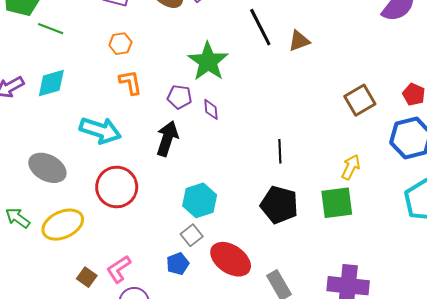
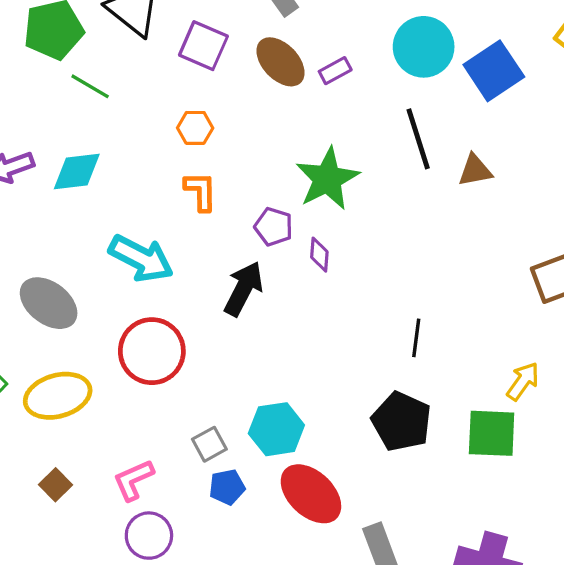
cyan hexagon: (200, 200) -> (276, 429), moved
gray square: (192, 235) -> (209, 444), moved
brown square: (87, 277) -> (56, 485), moved

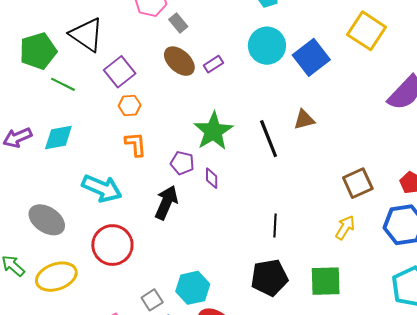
purple square: (203, 46) -> (120, 72), moved, turned 32
black line: (418, 139) -> (269, 139), moved
yellow arrow: (523, 381) -> (345, 228), moved
black pentagon: (401, 421) -> (269, 278), turned -30

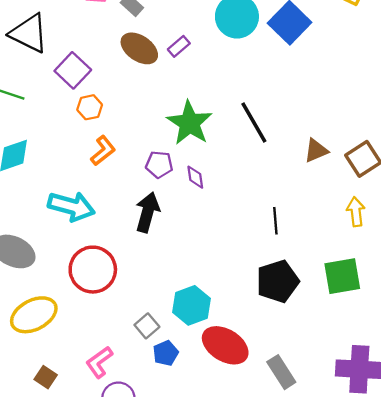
brown triangle: (304, 120) -> (316, 151), moved
orange L-shape: (136, 144) -> (103, 151), turned 64
yellow arrow: (345, 228) -> (356, 212), turned -30

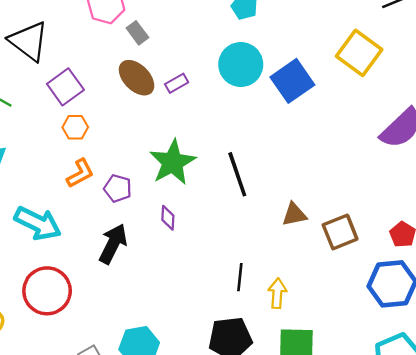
purple pentagon: (159, 165) -> (118, 188), moved
yellow arrow: (356, 212) -> (277, 293), moved

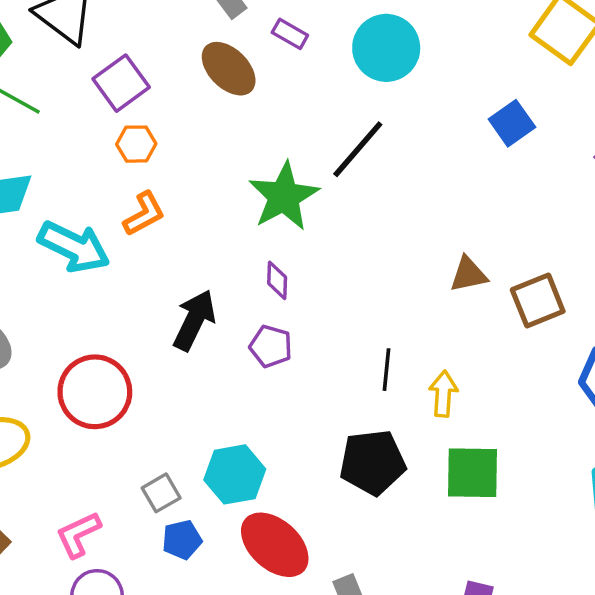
blue square: (292, 81) -> (512, 123), moved, size x0.7
purple rectangle: (177, 83) -> (290, 34), moved, turned 60
black line: (237, 174) -> (358, 149), moved, turned 60
purple pentagon: (118, 188) -> (271, 346), moved
cyan arrow: (38, 223) -> (74, 247), moved

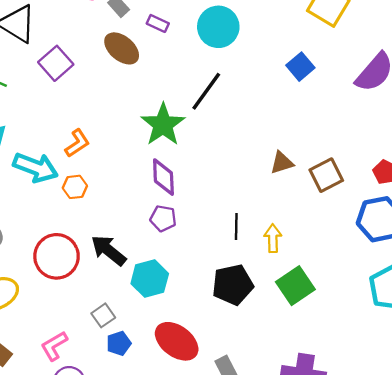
orange hexagon: (136, 144) -> (75, 187), moved
purple diamond: (277, 280) -> (163, 177), size x1.6
black arrow: (194, 320) -> (109, 250), moved, turned -72
green square: (472, 473) -> (295, 286), turned -30
cyan hexagon: (235, 474) -> (150, 279), moved

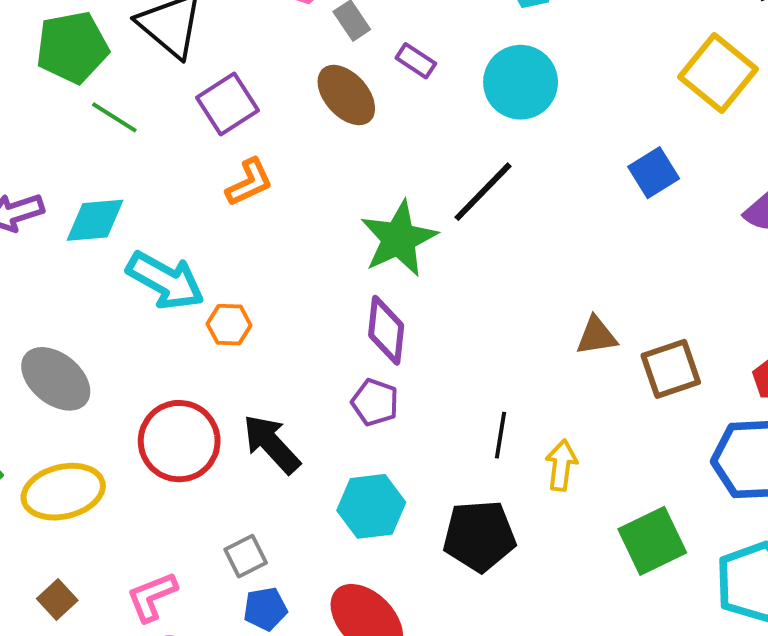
orange L-shape: (77, 143) -> (249, 182), moved
cyan hexagon: (150, 279) -> (371, 506), moved
green square: (295, 286) -> (652, 541), moved

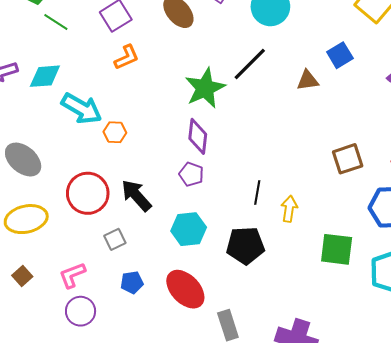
brown triangle: (596, 336) -> (308, 80), moved
green square: (652, 541) -> (337, 249), turned 32
gray square: (246, 556) -> (115, 239), moved

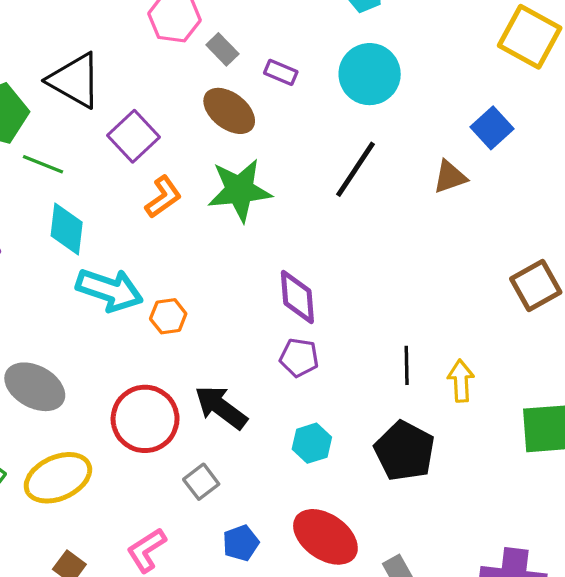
cyan diamond: (45, 76) -> (67, 229), moved, turned -68
green star: (205, 88) -> (240, 190), moved, turned 30
cyan hexagon: (189, 229) -> (312, 443), size x0.7
black pentagon: (245, 246) -> (405, 451), turned -30

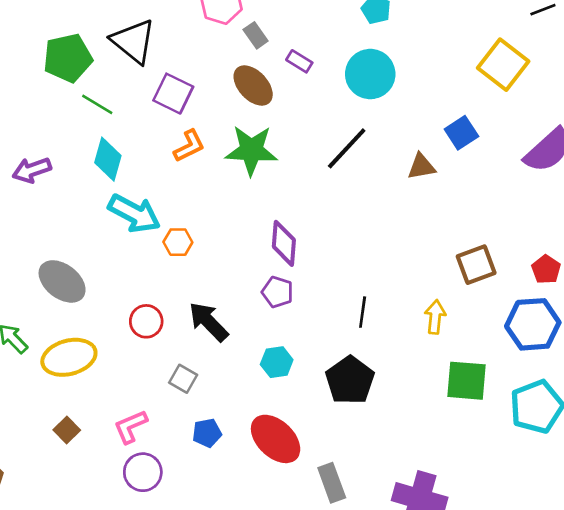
purple square: (134, 136) -> (173, 94), turned -30
yellow arrow: (461, 381) -> (435, 317), moved
red circle: (145, 419) -> (146, 321), size x0.6
gray square: (201, 482) -> (183, 379), turned -32

